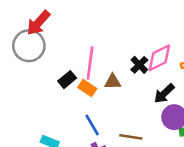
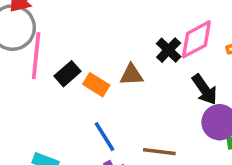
pink line: (90, 63) -> (36, 56), moved
black arrow: (164, 94) -> (205, 89), turned -80

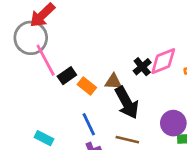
pink line: (36, 56) -> (46, 60), turned -40
black arrow: (205, 89) -> (127, 103), moved, size x1.4

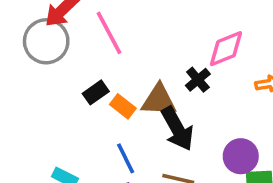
pink line: (46, 60) -> (109, 33), moved
pink diamond: (163, 61) -> (226, 49), moved
brown triangle: (113, 82) -> (159, 100), size x1.5

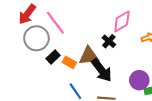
gray circle: (46, 41) -> (36, 38), moved

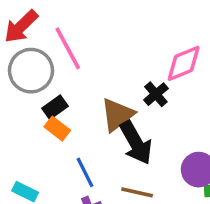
brown triangle: (89, 56) -> (117, 115), turned -40
orange rectangle: (69, 62) -> (57, 129), moved

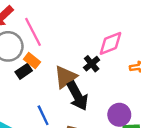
orange rectangle: (57, 129) -> (32, 61), moved

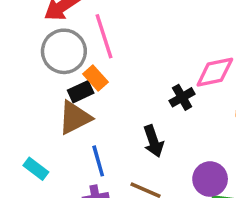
brown triangle: (65, 77) -> (75, 118), moved
black arrow: (77, 96) -> (153, 141), size x0.7

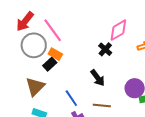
brown triangle: (75, 118) -> (35, 87), moved

